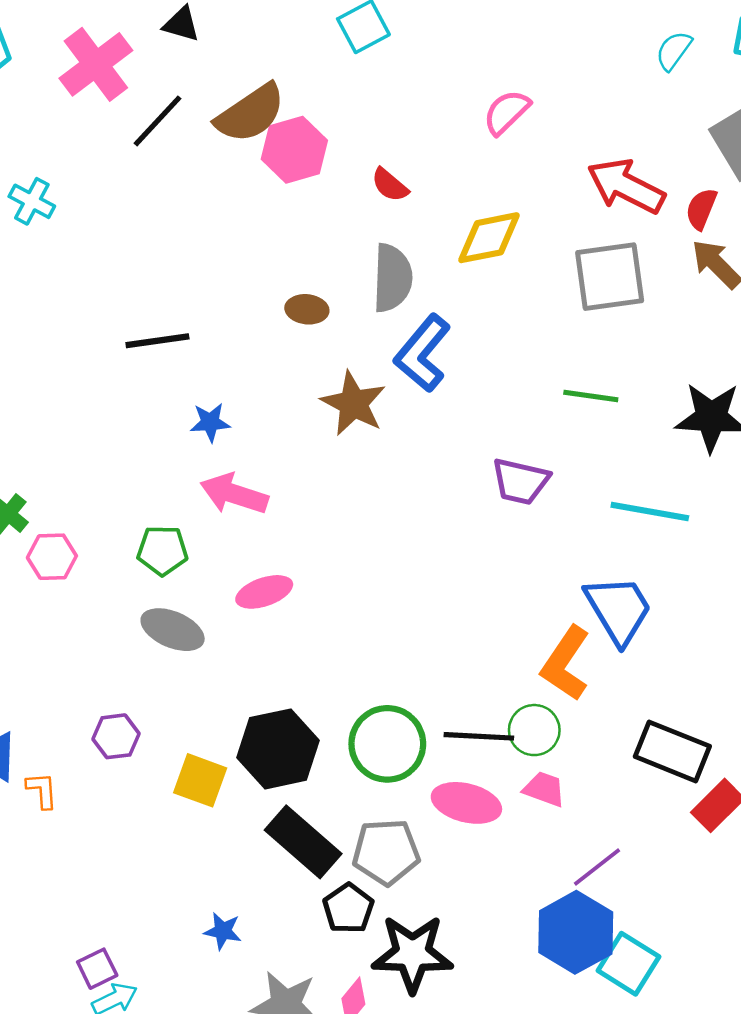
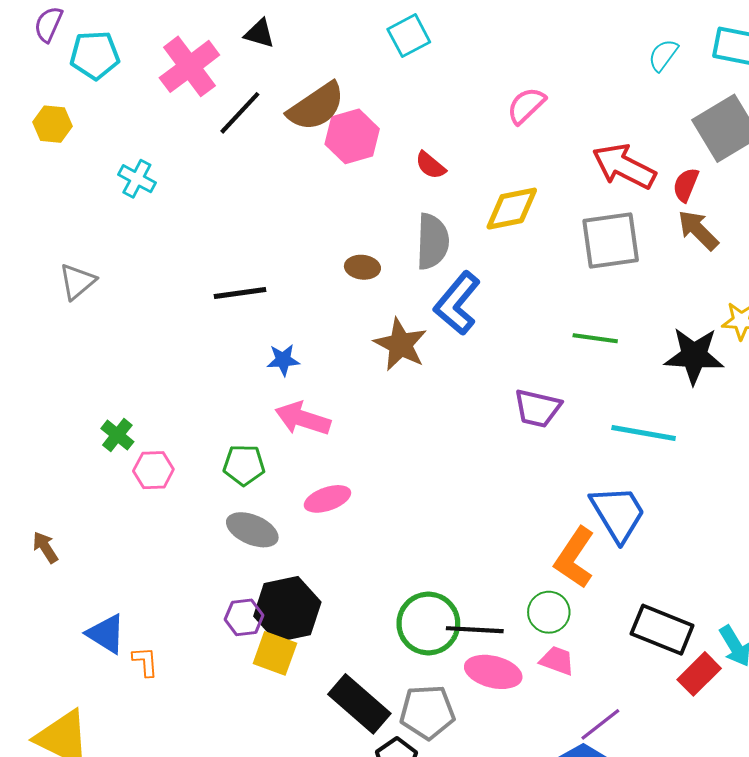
purple hexagon: (116, 736) -> (244, 617), moved
black line: (479, 736) -> (475, 630), moved
black hexagon: (278, 749) -> (287, 609), moved

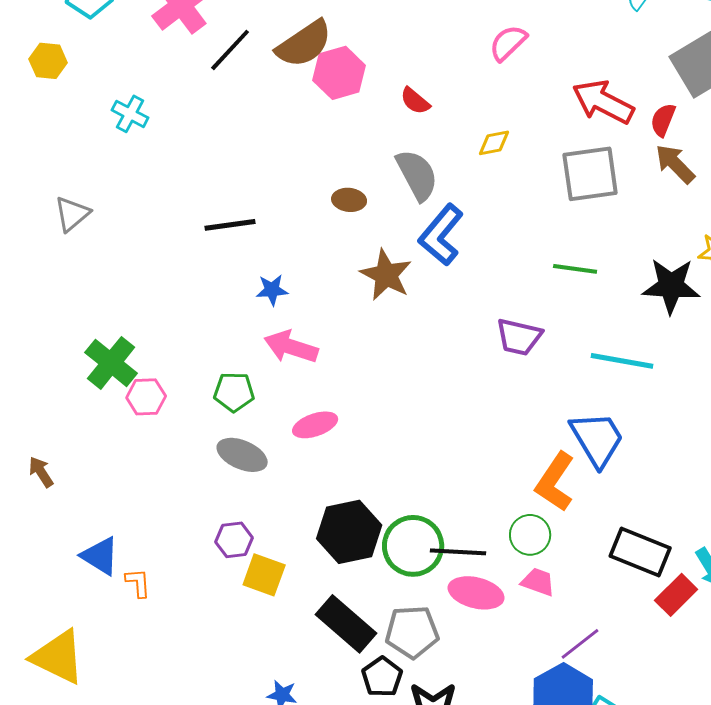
yellow diamond: (512, 209) -> (494, 143), size x0.6
gray semicircle: (432, 241) -> (417, 175), turned -30
green cross: (117, 435) -> (111, 363), size x1.6
black hexagon: (287, 609) -> (349, 532), moved

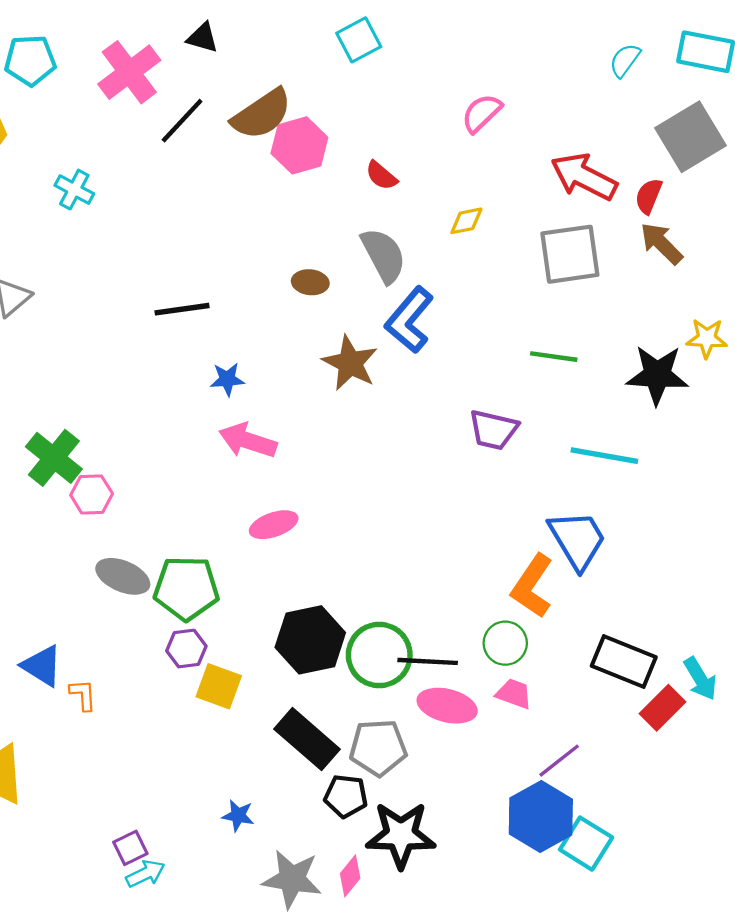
green pentagon: (234, 392) -> (186, 588), moved, size x1.5
gray ellipse: (242, 455) -> (123, 576), moved
black pentagon: (382, 677) -> (346, 796), turned -30

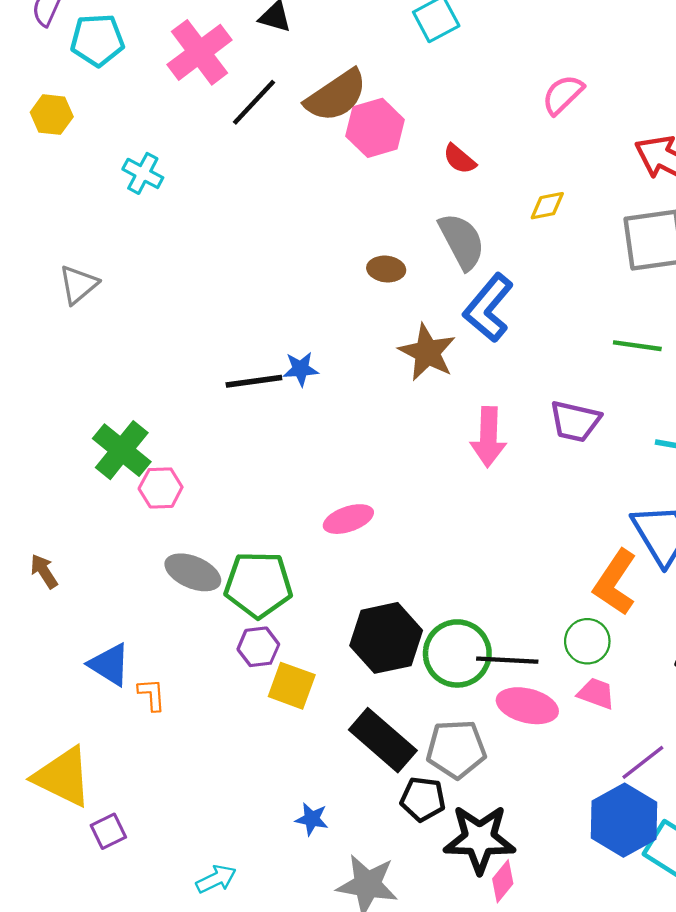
black line: (182, 309) -> (254, 381), moved
pink arrow: (248, 441) -> (488, 437), moved, turned -106
purple square: (130, 848) -> (108, 831), moved
pink diamond: (350, 876) -> (503, 881), moved

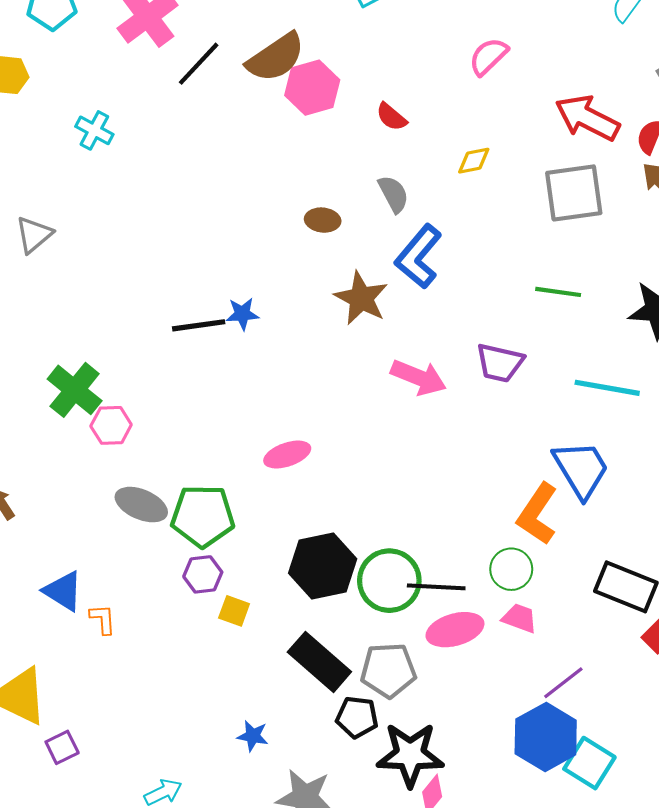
gray semicircle: (462, 241) -> (393, 194), size x0.7
pink arrow: (488, 437) -> (419, 377), turned -70
yellow square: (292, 686) -> (234, 611), size x0.7
pink ellipse: (527, 706) -> (455, 630), turned -30

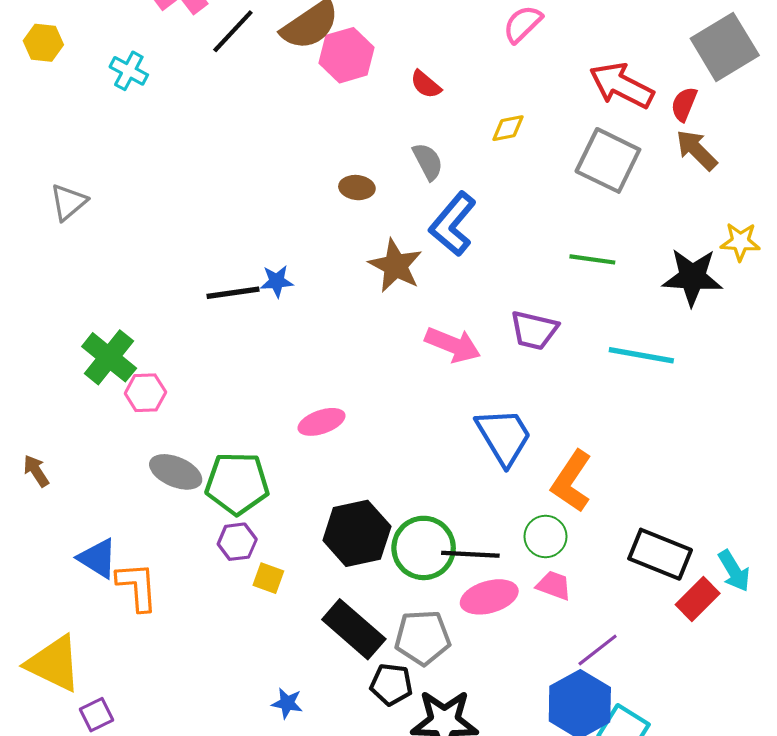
cyan cross: (94, 130) -> (129, 71), moved
gray square: (574, 193) -> (608, 160), turned 34
blue trapezoid: (581, 469) -> (504, 436), moved
orange L-shape: (103, 619) -> (137, 586), size x1.6

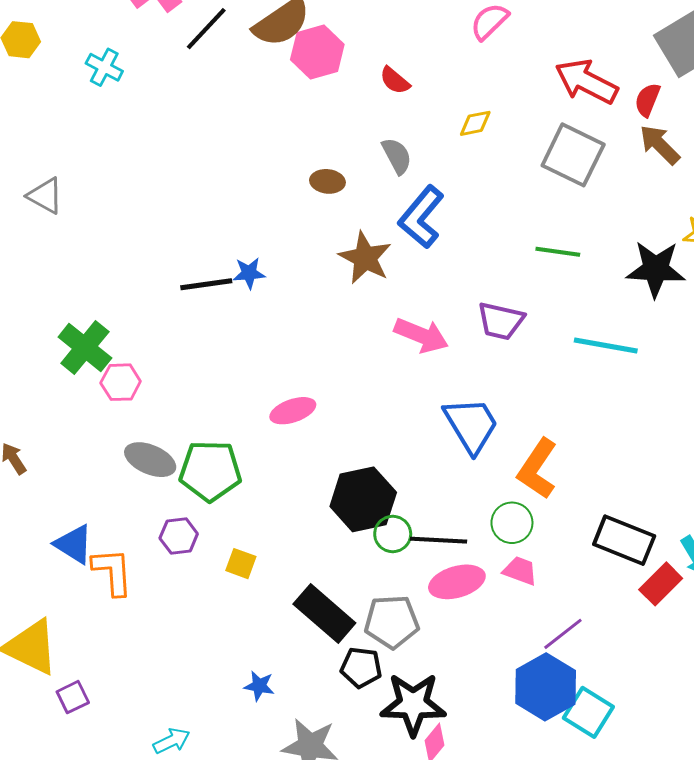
gray triangle: (68, 202) -> (45, 196), turned -51
black hexagon: (357, 533) -> (363, 499), moved
purple hexagon: (237, 542) -> (179, 536), moved
green circle: (424, 548) -> (393, 534), size x0.6

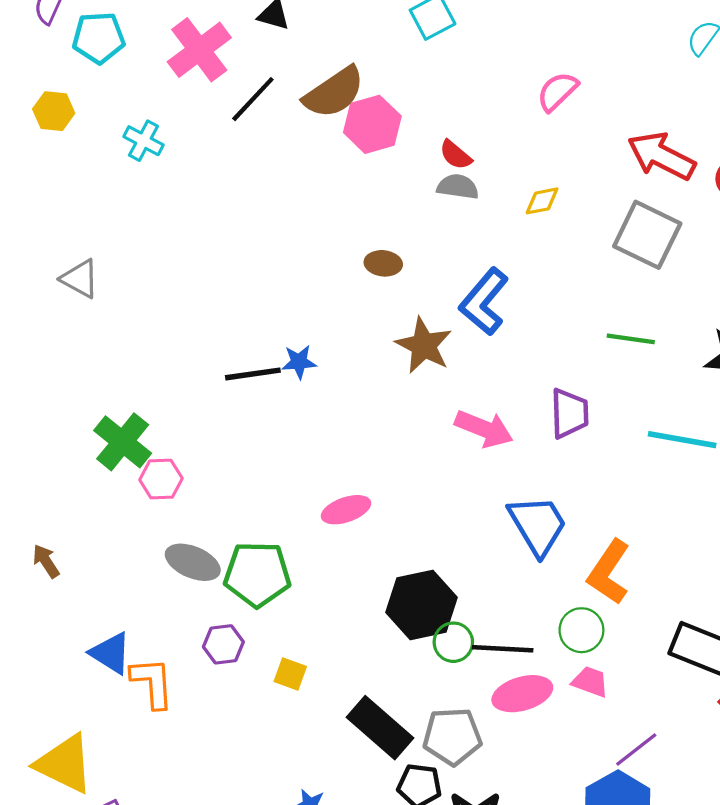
gray semicircle: (397, 156) -> (458, 187), moved, turned -54
purple trapezoid: (501, 321) -> (569, 413), turned -105

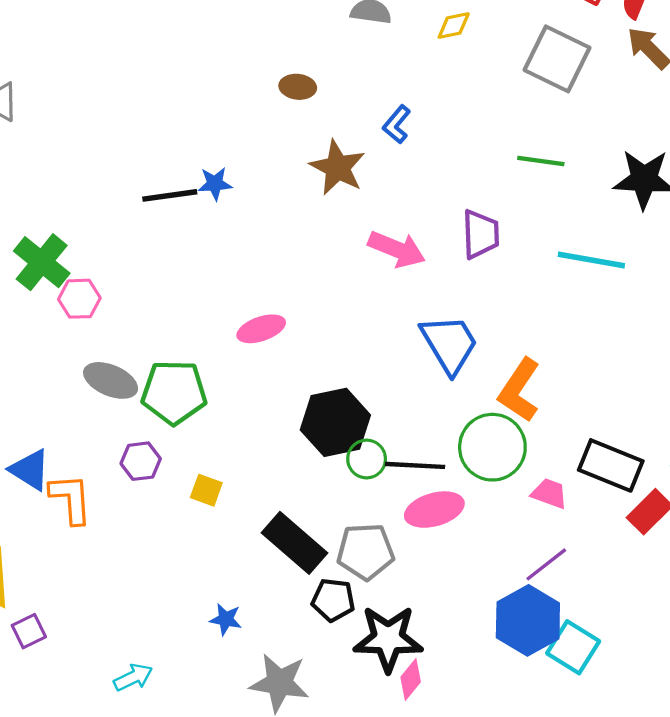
blue L-shape: (484, 302) -> (397, 124), size x0.6
green circle: (581, 630) -> (492, 447), size x1.5
pink trapezoid: (590, 682) -> (549, 493), moved

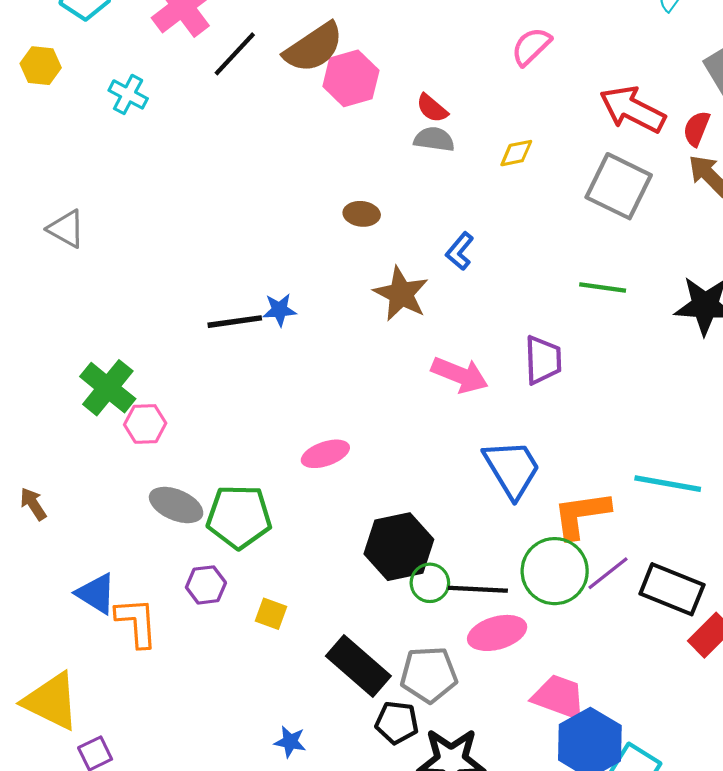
cyan line: (591, 260) -> (668, 484), moved
orange L-shape: (519, 390) -> (581, 515), turned 48
pink trapezoid: (549, 493) -> (559, 697), moved, size x1.5
purple line: (546, 564) -> (608, 573), moved

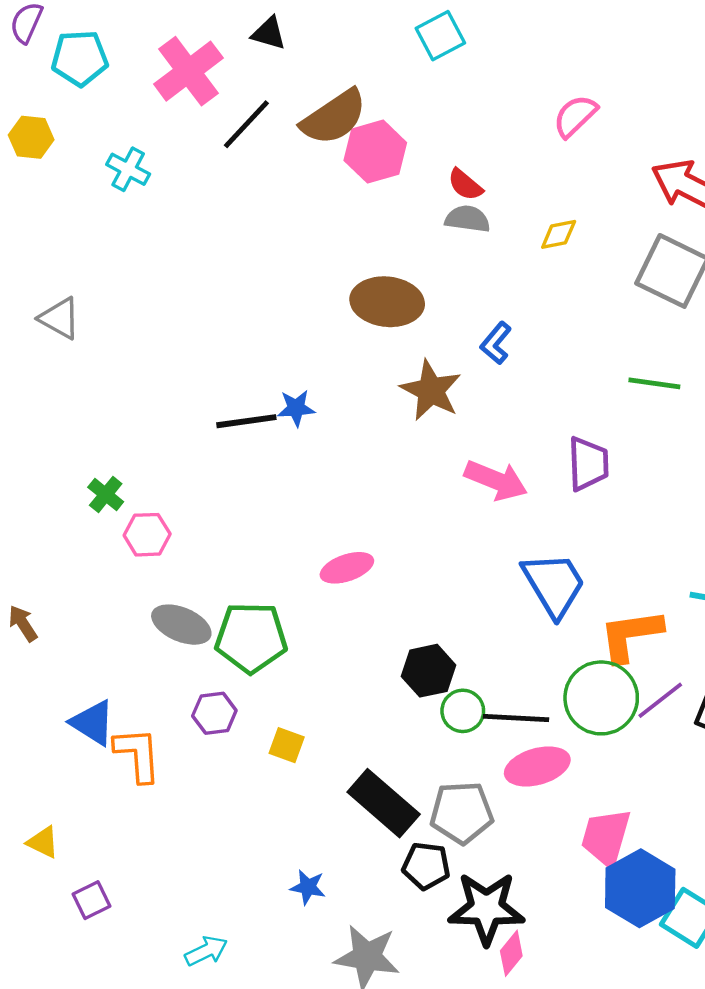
brown ellipse: (362, 214) -> (387, 302), size x1.8
green cross: (108, 388) -> (106, 494), size x0.6
black hexagon: (399, 547) -> (429, 671), size x0.7
pink trapezoid: (559, 697) -> (606, 837), turned -94
yellow triangle: (51, 701) -> (43, 842), size x0.5

